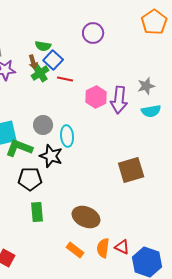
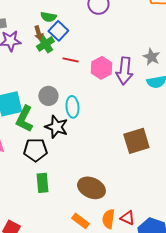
red line: (65, 79) -> (70, 60), moved
gray star: (146, 86) -> (151, 57), turned -30
green L-shape: (19, 148) -> (24, 119), turned -84

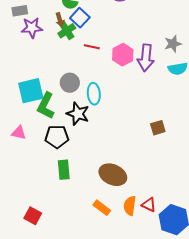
gray star: (151, 57) -> (173, 44), turned 30
brown square: (136, 141) -> (158, 128), size x0.6

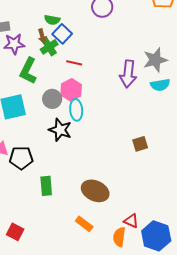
gray star: (173, 44) -> (155, 60), size x1.4
pink hexagon: (123, 55) -> (71, 90), moved
green L-shape: (46, 106) -> (28, 71), moved
black pentagon: (57, 137) -> (21, 158), moved
orange semicircle: (130, 206) -> (119, 237), moved

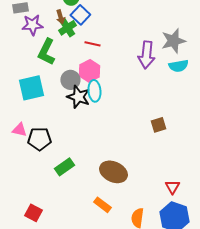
black star: (60, 130) -> (78, 97), moved
green rectangle: (46, 186) -> (64, 167), turned 60
red triangle: (131, 221) -> (172, 187), moved, turned 35

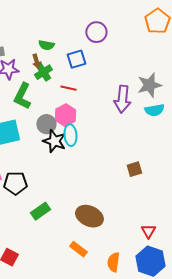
blue square: (80, 15) -> (76, 59), moved, turned 30

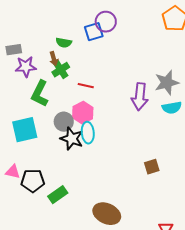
purple circle: (96, 32) -> (106, 22), moved
blue square: (76, 59) -> (94, 32), moved
green rectangle: (40, 211) -> (58, 195), moved

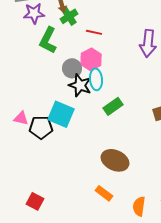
cyan square: (25, 130) -> (61, 114), moved, turned 36
green rectangle: (58, 195) -> (113, 106), moved

